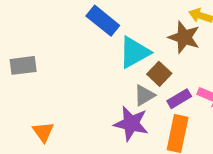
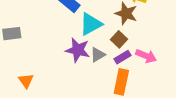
brown square: (159, 74) -> (119, 39), moved
purple star: (131, 124) -> (78, 50), moved

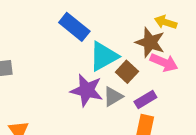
brown square: (119, 39) -> (127, 72), moved
pink arrow: (146, 56) -> (164, 62), moved

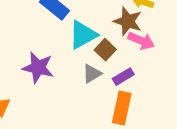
purple star: (87, 90) -> (38, 68), moved

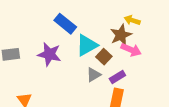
brown star: (128, 21) -> (121, 35), turned 30
purple star: (38, 68) -> (49, 54), moved

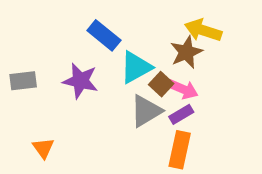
yellow arrow: (132, 20) -> (203, 30), size x1.5
pink arrow: (131, 50) -> (183, 89), moved
gray triangle: (94, 75) -> (146, 111), size x1.5

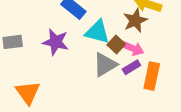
cyan triangle: (136, 67) -> (97, 32), turned 44
orange triangle: (43, 148) -> (28, 93), size x1.5
orange rectangle: (180, 150) -> (152, 76), moved

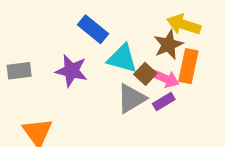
orange rectangle: (152, 76) -> (188, 66), moved

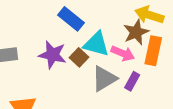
brown square: (145, 74) -> (79, 57), moved
pink arrow: (165, 78) -> (123, 53), moved
purple rectangle: (164, 102) -> (132, 81), turned -30

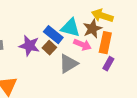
blue rectangle: (71, 19) -> (53, 35), moved
cyan triangle: (96, 44) -> (70, 28), moved
purple rectangle: (132, 81) -> (108, 64), moved

